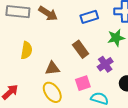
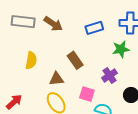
brown rectangle: (81, 49) -> (75, 60), moved
pink square: (83, 83) -> (87, 94), turned 35

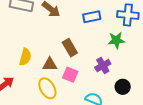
yellow semicircle: (31, 60) -> (25, 57), moved
pink square: (87, 94) -> (70, 75), moved

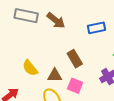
yellow semicircle: (25, 57) -> (30, 68), turned 126

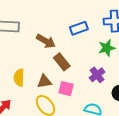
brown arrow: (56, 20) -> (46, 41), moved
yellow semicircle: (30, 68) -> (19, 78), turned 48

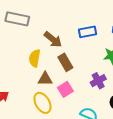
yellow semicircle: (19, 78) -> (35, 58), moved
pink square: (66, 89) -> (65, 89), turned 35

